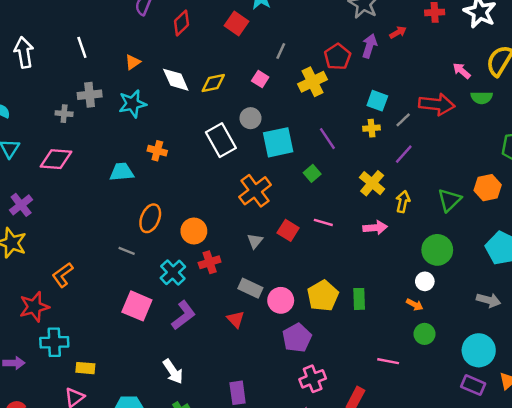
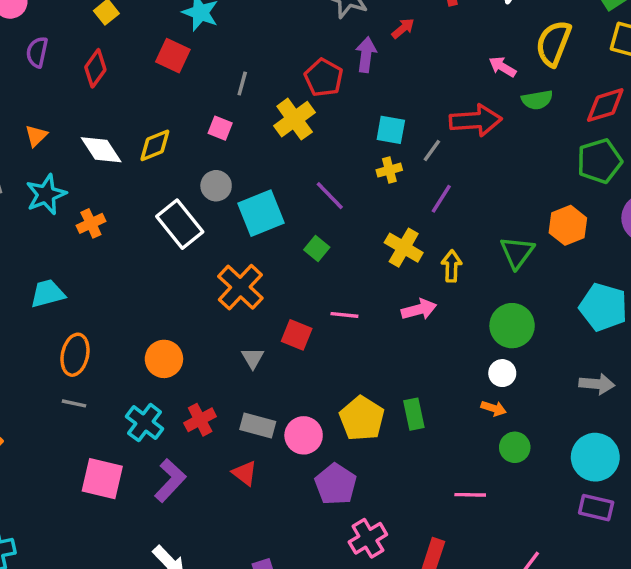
orange cross: (157, 151) -> (91, 223), moved, turned -30
orange ellipse: (150, 218) -> (75, 355), moved
red cross: (210, 262) -> (200, 420), moved

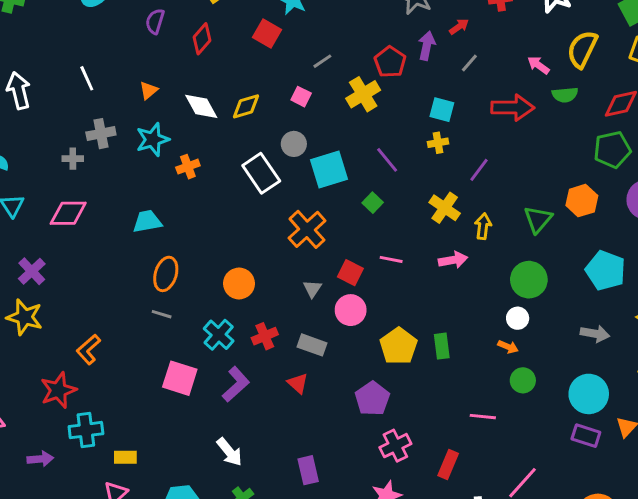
gray line: (242, 83) -> (322, 61), turned 36
gray line: (432, 150) -> (469, 63), moved
pink circle: (304, 435) -> (351, 310), moved

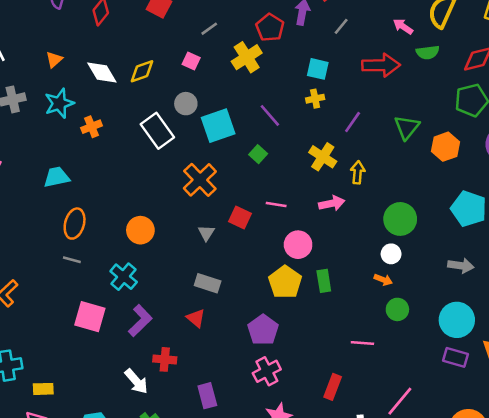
green triangle: (538, 219) -> (407, 127), moved
pink circle: (351, 310) -> (298, 245), moved
red cross: (265, 336) -> (165, 359), moved, turned 30
pink cross: (395, 446) -> (267, 371), moved

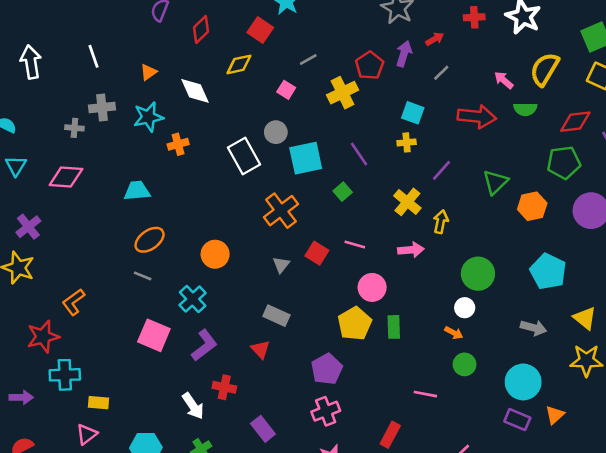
yellow diamond: (142, 71) -> (239, 64), moved
orange ellipse: (75, 224) -> (150, 240), turned 32
purple rectangle: (207, 396) -> (263, 429), turned -30

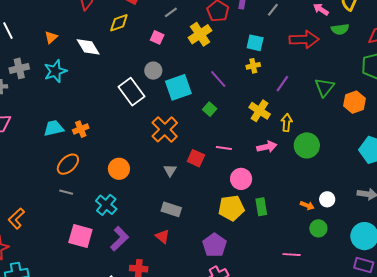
orange cross: (178, 144) -> (81, 129), moved
green circle: (478, 274) -> (307, 145), moved
white circle: (465, 308) -> (327, 199), moved
yellow pentagon: (355, 324) -> (231, 208), turned 30

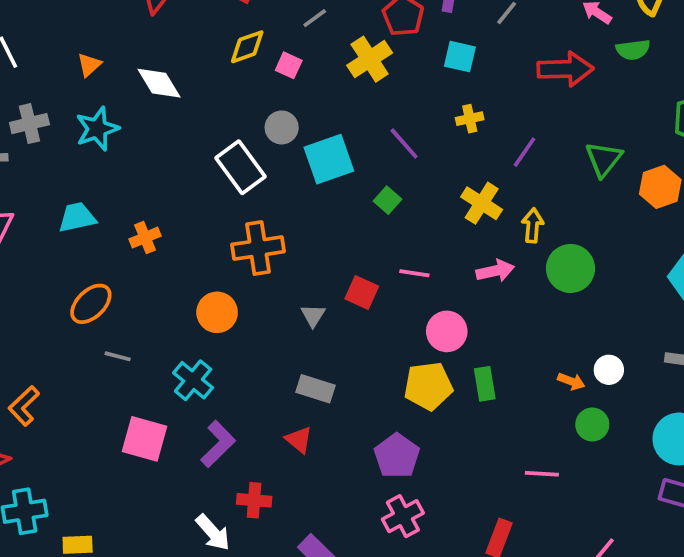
yellow diamond: (119, 23) -> (247, 47), moved
cyan square: (255, 43) -> (460, 57), moved
cyan trapezoid: (54, 128) -> (77, 217), moved
orange cross: (165, 129) -> (258, 248), moved, turned 36
orange ellipse: (68, 164) -> (91, 304), moved

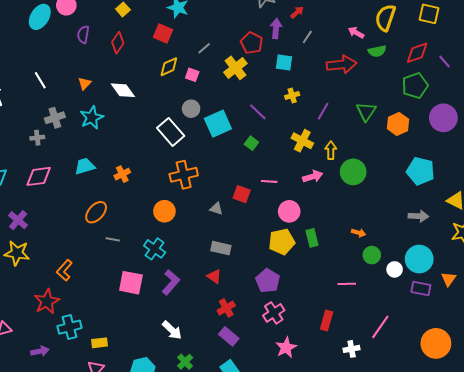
gray triangle: (313, 315) -> (216, 209), turned -40
white circle: (609, 370) -> (395, 269), moved
red cross: (254, 500) -> (226, 308), moved, turned -30

